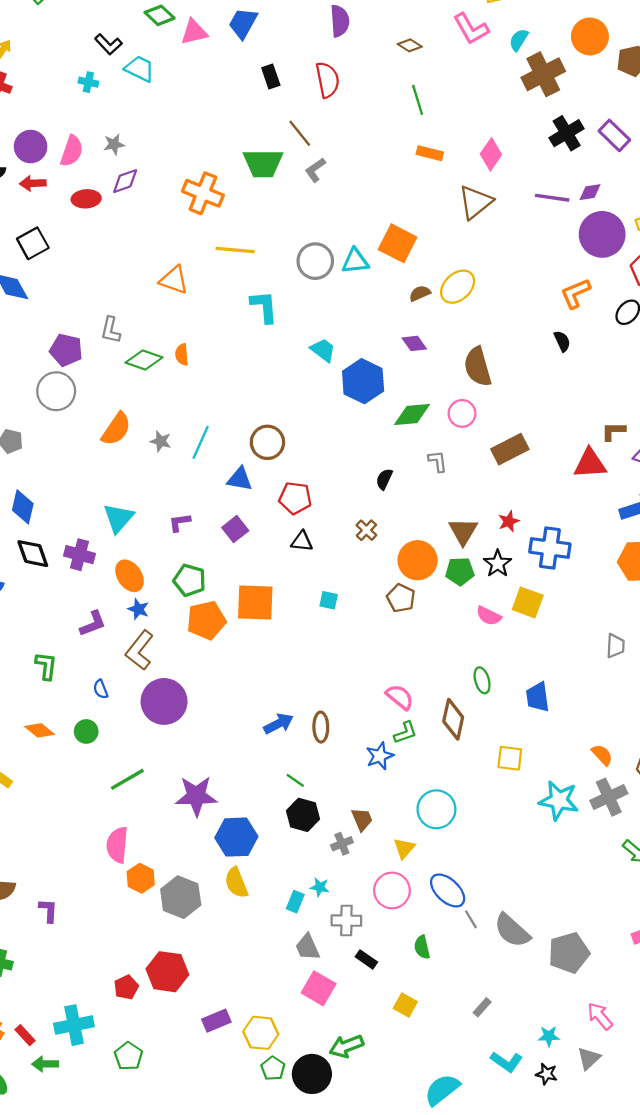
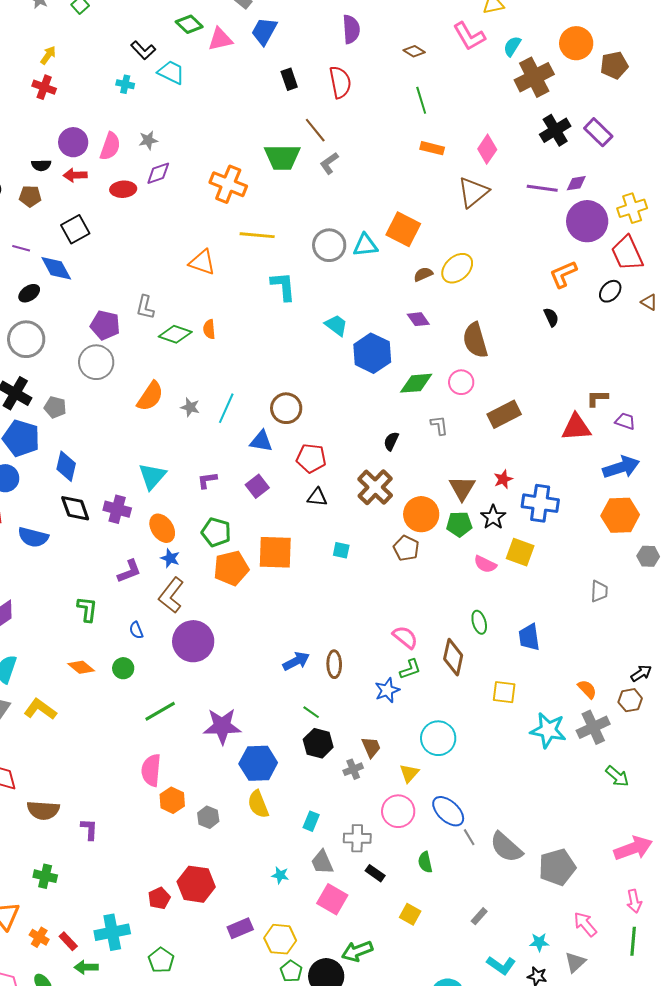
brown cross: (366, 530) -> (375, 487), size x1.8
cyan star: (320, 887) -> (280, 875), moved
gray hexagon: (181, 897) -> (208, 817), size x0.6

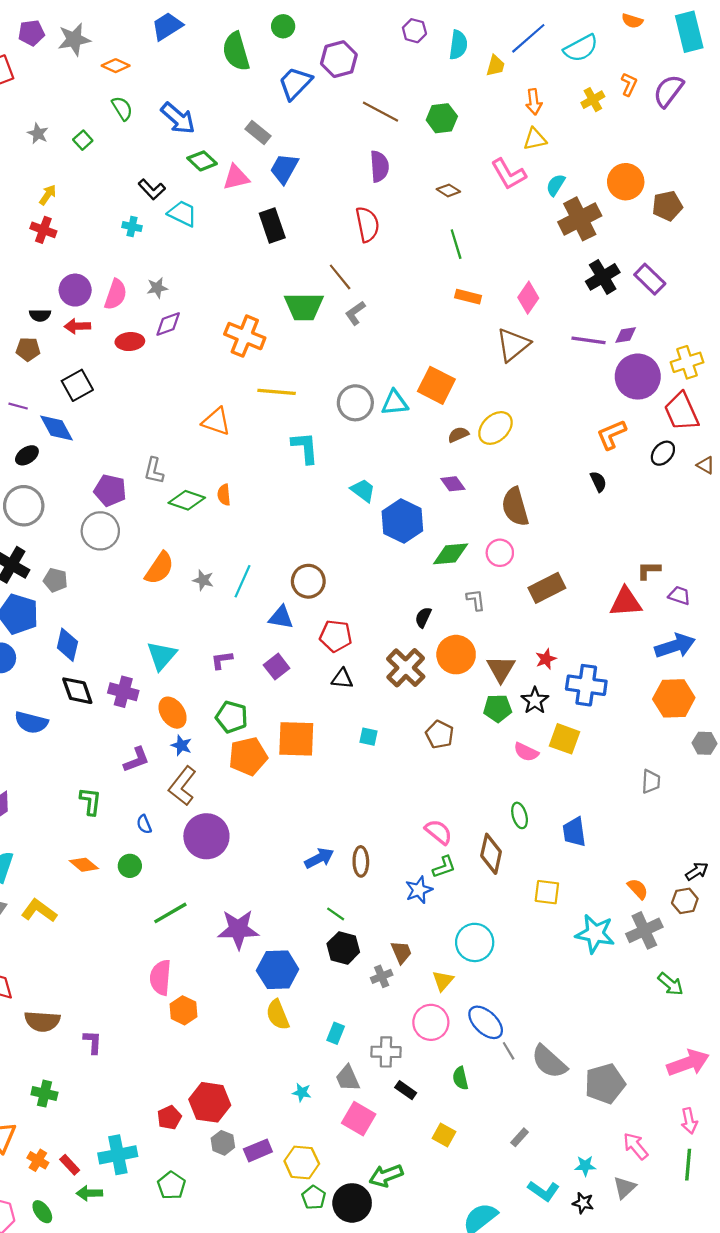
black rectangle: (289, 79) -> (272, 225), moved, size x1.4
orange circle: (421, 514) -> (456, 655), moved
gray hexagon: (208, 817) -> (223, 1143), moved

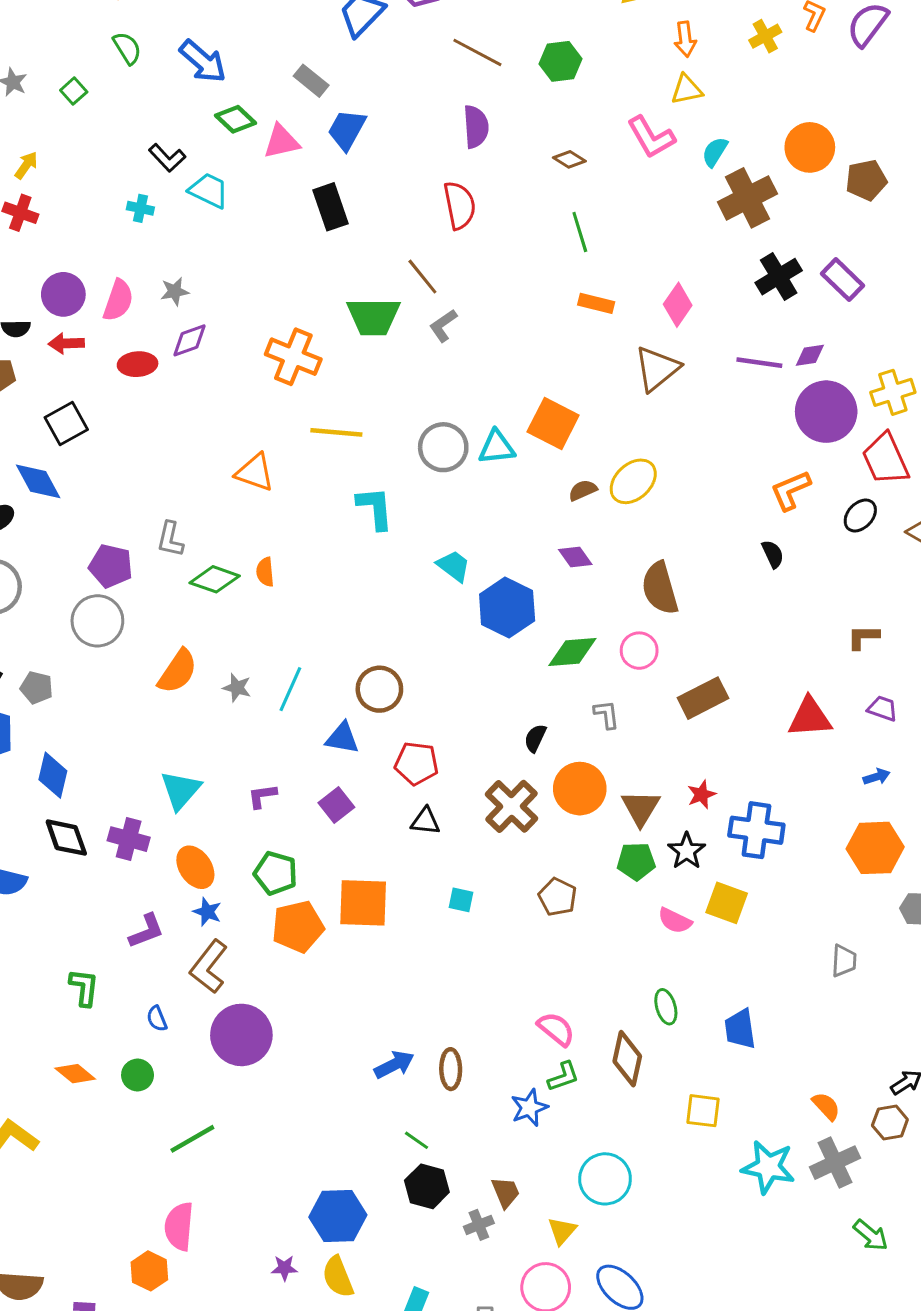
brown L-shape: (649, 570) -> (863, 637), moved
blue arrow: (675, 646) -> (877, 777), size x0.5
purple star: (238, 929) -> (284, 1268), moved, size x0.5
orange hexagon: (183, 1010) -> (149, 1271), moved

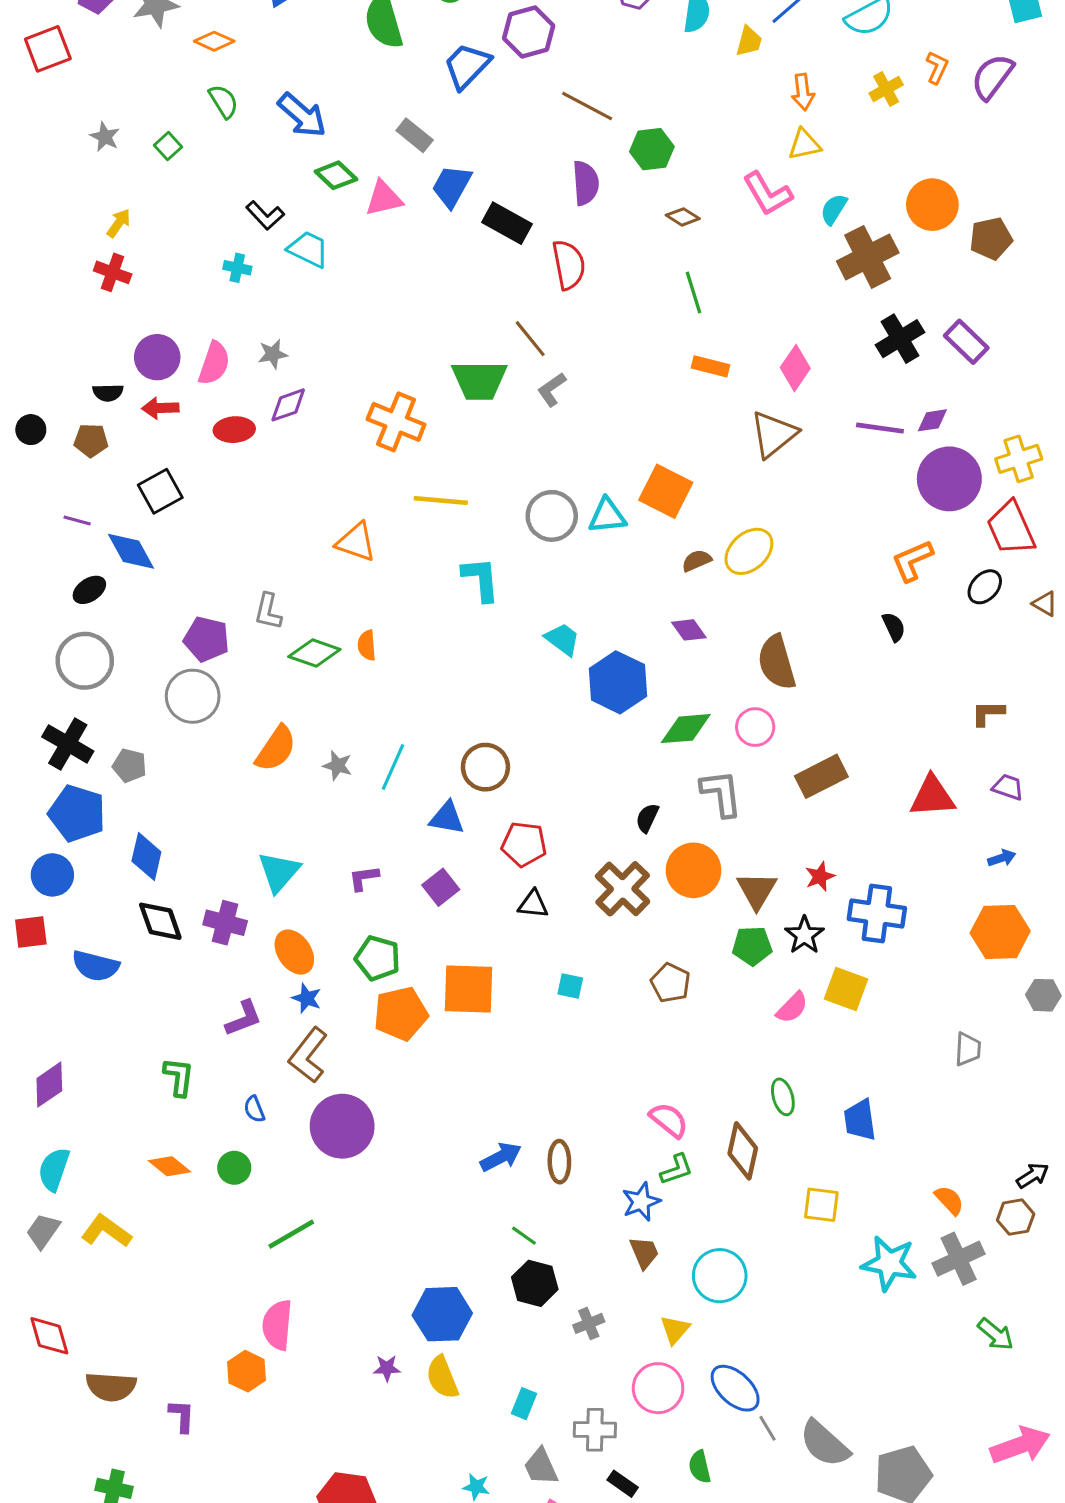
green hexagon: (560, 61) -> (652, 149), moved
black rectangle: (330, 207) -> (507, 223), moved, turned -42
gray L-shape: (606, 714) -> (721, 793), size x1.6
pink semicircle: (675, 921) -> (792, 1008), turned -72
brown trapezoid: (506, 1192) -> (644, 1253), moved

